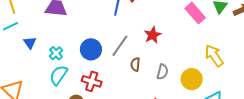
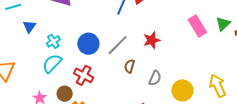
yellow arrow: (214, 56) -> (218, 86), moved

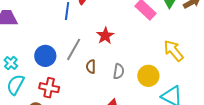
yellow arrow: (218, 86) -> (174, 51), moved

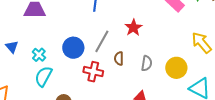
red cross: (49, 88) -> (93, 72), moved

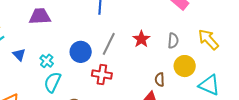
red star: (133, 28) -> (141, 39), moved
brown semicircle: (119, 58) -> (160, 80), moved
gray semicircle: (147, 63) -> (173, 41), moved

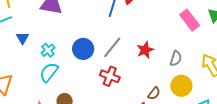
red cross: (102, 75) -> (110, 76), moved
brown semicircle: (160, 80) -> (154, 93), turned -152

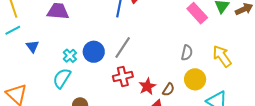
cyan cross: (48, 50) -> (70, 56), moved
red star: (145, 50) -> (147, 86), moved
red cross: (110, 76) -> (123, 76), turned -30

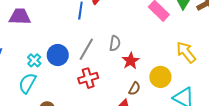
gray semicircle: (187, 53) -> (115, 43), moved
red star: (147, 86) -> (131, 61), moved

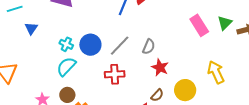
cyan cross: (34, 60) -> (66, 44), turned -32
red star: (131, 61) -> (160, 67), turned -30
cyan semicircle: (27, 83) -> (66, 67), moved

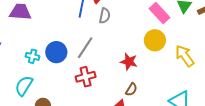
gray semicircle: (149, 47) -> (105, 16), moved
cyan semicircle: (66, 67) -> (24, 86), moved
yellow circle: (185, 90) -> (155, 40), moved

